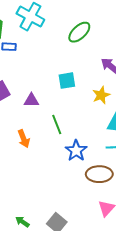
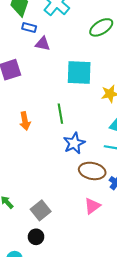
cyan square: (67, 81) -> (79, 72), size x1.5
purple triangle: (31, 100) -> (43, 44), moved

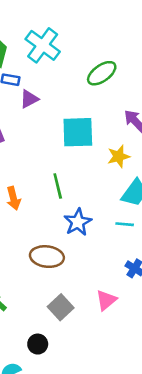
purple triangle: (43, 44) -> (29, 99), turned -35
brown ellipse: (92, 171) -> (47, 257), moved
gray square: (41, 210) -> (61, 307), moved

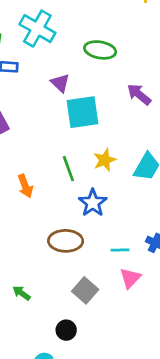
green ellipse: (102, 73) -> (100, 50), turned 52
purple triangle: (29, 99) -> (60, 83), moved, turned -42
yellow star: (119, 156) -> (105, 160), moved
cyan line: (125, 224) -> (120, 250), moved

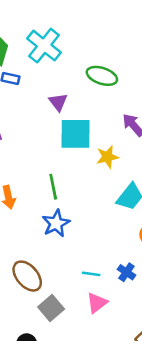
yellow star: (105, 160) -> (107, 157), moved
blue star: (93, 203) -> (56, 223), moved
brown ellipse: (66, 241) -> (27, 276), moved, turned 40

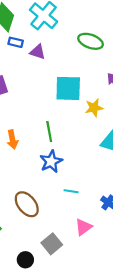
purple triangle: (58, 102) -> (38, 52), moved, turned -35
cyan line: (91, 274) -> (71, 191), moved
gray square: (51, 308) -> (52, 244), moved

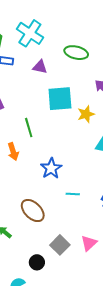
purple triangle: (38, 52) -> (40, 67), moved
green line: (49, 131) -> (29, 128), moved
pink triangle: (83, 227) -> (89, 243), moved

